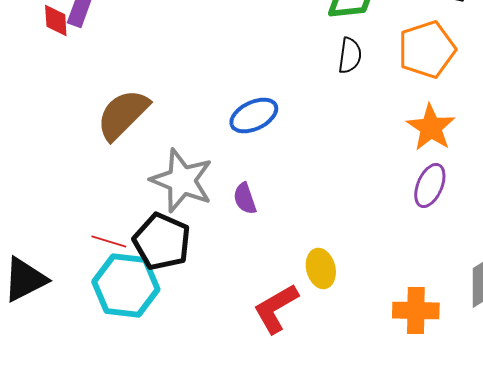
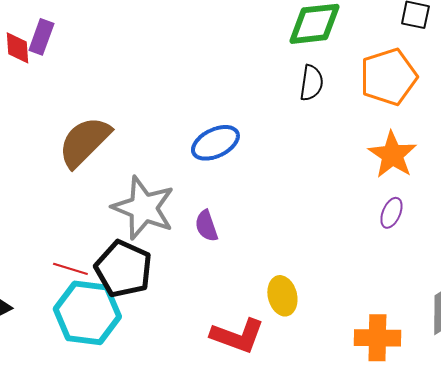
purple ellipse: (430, 186) -> (391, 213), size x0.7
red L-shape: (276, 308) -> (237, 336), turned -130

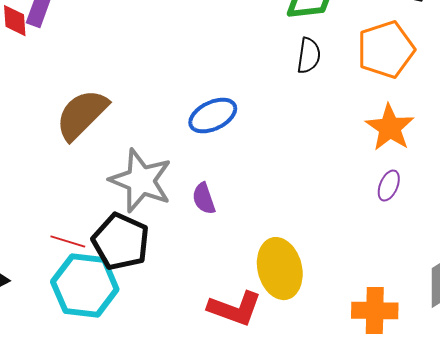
yellow ellipse: (282, 296) -> (280, 269), size x1.5

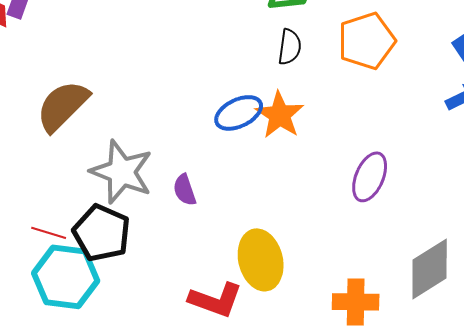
blue ellipse: (213, 116) -> (239, 113), moved
orange star: (390, 128) -> (280, 115), moved
purple ellipse: (389, 186) -> (370, 177), size x1.6

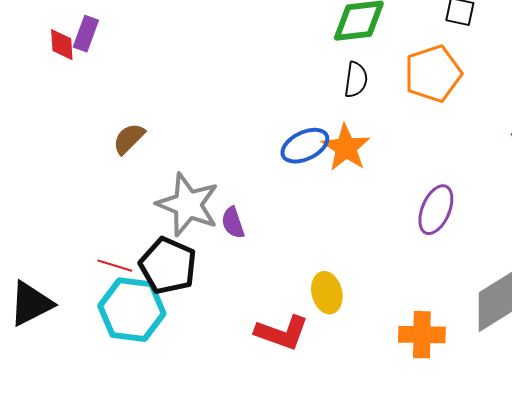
brown semicircle: (63, 106) -> (129, 139), size x0.6
purple semicircle: (185, 190) -> (233, 223), moved
yellow ellipse: (261, 260) -> (327, 293), size x0.7

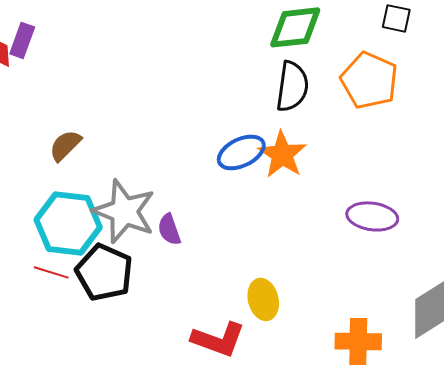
orange pentagon: (433, 74) -> (369, 80), turned -30
black semicircle: (356, 80) -> (292, 86), size x1.4
purple ellipse: (436, 210) -> (372, 216), turned 75
cyan hexagon: (132, 310) -> (68, 223), moved

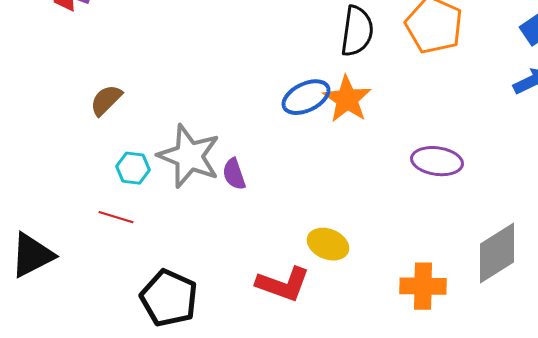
brown semicircle: (65, 145) -> (106, 100), moved
cyan hexagon: (68, 223) -> (133, 168), size x0.5
black pentagon: (104, 272) -> (169, 298), moved
yellow ellipse: (263, 299) -> (328, 244), turned -54

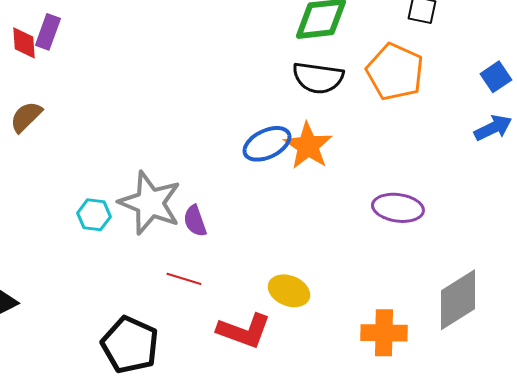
black semicircle: (357, 31) -> (318, 78), turned 90
brown semicircle: (106, 100) -> (26, 117), moved
red line: (116, 217) -> (184, 279), moved

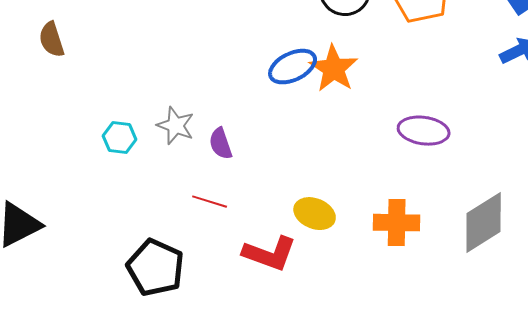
brown semicircle: (26, 117) -> (52, 40), turned -63
gray star: (150, 203) -> (176, 126), size x0.6
orange cross: (384, 333) -> (397, 223), moved

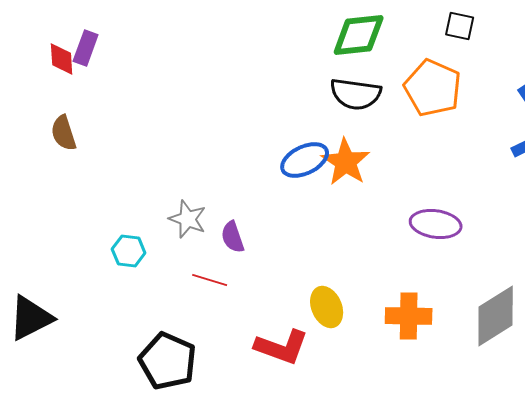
cyan hexagon: (120, 138) -> (129, 251), moved
red line: (210, 202) -> (210, 280), moved
yellow ellipse: (315, 214) -> (327, 307), turned 45

